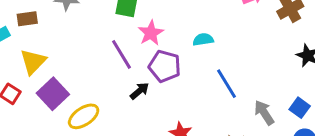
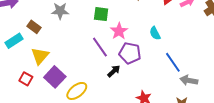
brown rectangle: (27, 19) -> (34, 27), turned 48
cyan semicircle: (203, 40) -> (155, 33), turned -104
gray arrow: (264, 113) -> (189, 80), moved, turned -42

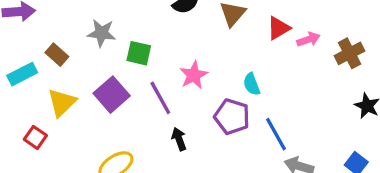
green square: (101, 14) -> (139, 53), moved
purple pentagon: (130, 53) -> (232, 117), moved
black arrow: (114, 71) -> (179, 139), turned -72
purple square: (55, 77) -> (112, 95), moved

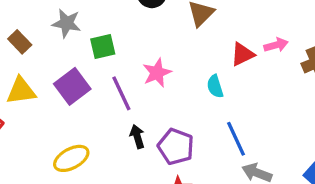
red triangle: (279, 28) -> (243, 54), moved
green square: (139, 53) -> (103, 46), turned -30
yellow triangle: (62, 103) -> (21, 91), turned 32
purple pentagon: (232, 117) -> (176, 147), moved

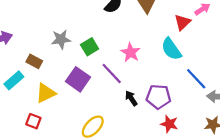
cyan semicircle: (215, 86) -> (171, 49), size x1.5

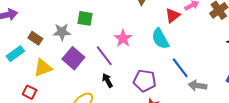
gray star: (61, 39) -> (62, 32), moved
green square: (90, 47) -> (85, 18), moved, turned 35
black arrow: (131, 98) -> (107, 80), moved

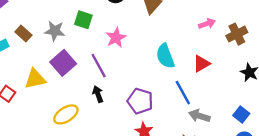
red triangle: (173, 15) -> (201, 64), moved
pink star: (123, 38) -> (116, 38), moved
yellow triangle: (43, 68) -> (35, 79), moved

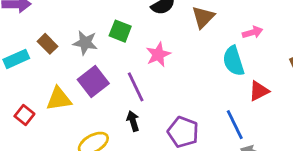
pink arrow: (207, 24) -> (253, 32), moved
cyan semicircle: (165, 56) -> (234, 61), moved

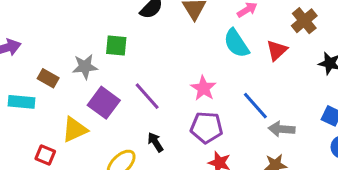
pink star: (158, 55) -> (203, 88), moved
cyan rectangle: (16, 59) -> (21, 102), turned 45
red triangle: (259, 91) -> (277, 50), moved
black arrow: (133, 121) -> (155, 142), moved

